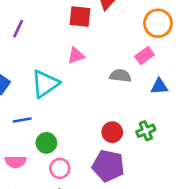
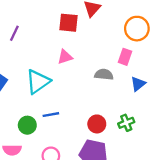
pink rectangle: (144, 56) -> (125, 57), turned -35
blue triangle: (159, 86) -> (138, 84), turned -35
blue line: (22, 120) -> (51, 115), moved
green circle: (46, 143) -> (27, 125), moved

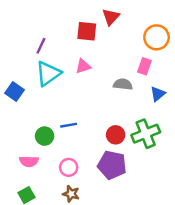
purple line: (14, 33) -> (41, 46), moved
cyan triangle: (38, 82) -> (48, 73), moved
green cross: (126, 123) -> (146, 134), size x1.6

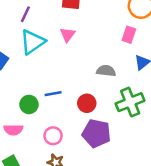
pink triangle: (83, 66) -> (68, 35), turned -35
gray semicircle: (123, 84) -> (106, 71), moved
red circle: (116, 135) -> (87, 103), moved

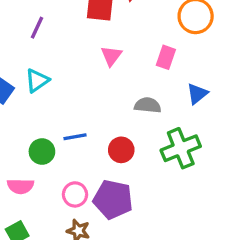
pink triangle: (68, 35) -> (111, 56), moved
pink rectangle: (129, 35) -> (166, 57), moved
cyan triangle: (33, 42) -> (37, 80), moved, size x0.7
purple pentagon: (96, 133) -> (113, 199), moved

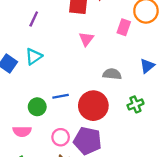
pink rectangle: (166, 57) -> (124, 27), moved
green cross: (181, 148) -> (135, 104), size x0.6
red circle: (121, 150) -> (93, 106), size x1.6

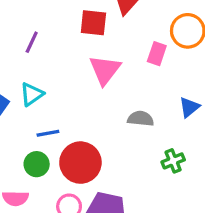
pink triangle: (86, 39) -> (105, 70), size x1.5
blue line: (61, 96) -> (48, 133), moved
red circle: (93, 106) -> (80, 163), moved

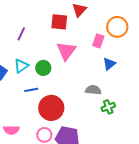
blue triangle: (189, 107) -> (109, 64), moved
gray semicircle: (141, 119) -> (93, 90), moved
green circle: (37, 164) -> (43, 68), moved

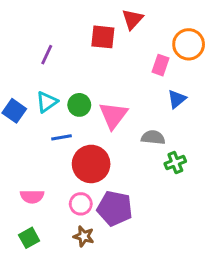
pink triangle: (66, 51) -> (113, 115), moved

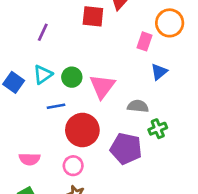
purple pentagon: (115, 208) -> (126, 149), moved

